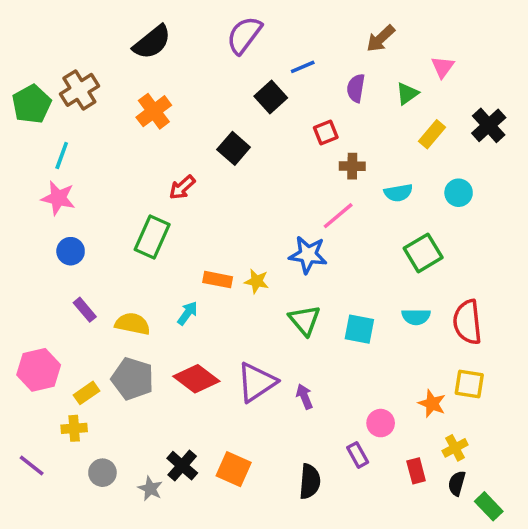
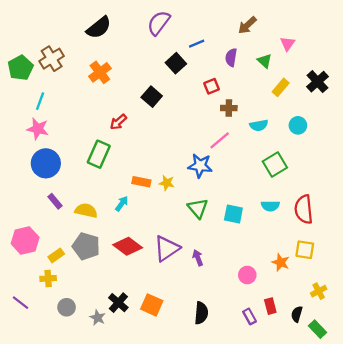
green triangle: (407, 93) -> (265, 61), turned -42
blue circle: (71, 251) -> (46, 163), size x1.6
yellow cross: (455, 448) -> (319, 291), moved
purple rectangle: (358, 455) -> (250, 316), moved

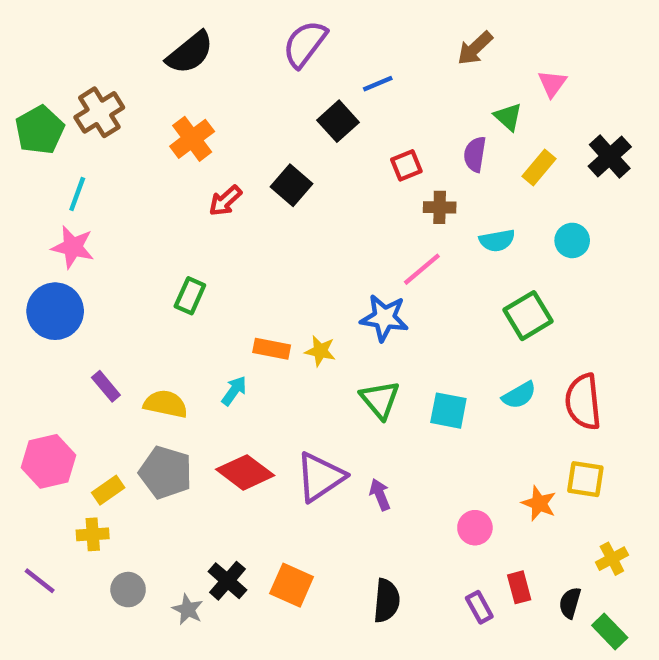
purple semicircle: (231, 57) -> (475, 154), moved
red arrow: (118, 122) -> (225, 201), moved
green rectangle: (99, 154) -> (190, 296), size x0.7
blue circle: (46, 163) -> (55, 311), moved
cyan semicircle: (270, 206) -> (519, 395), turned -30

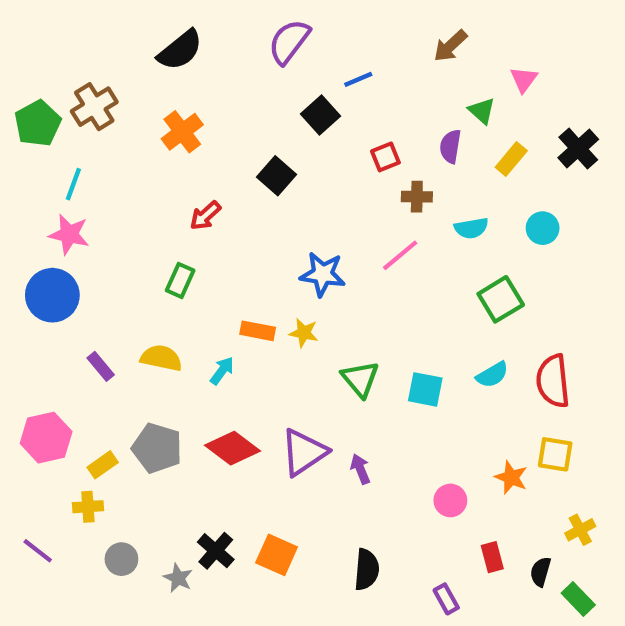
red arrow: (225, 201) -> (205, 216), moved
blue star: (384, 318) -> (323, 274), moved
yellow semicircle: (166, 404) -> (161, 358), moved
purple rectangle: (479, 607) -> (446, 599), moved

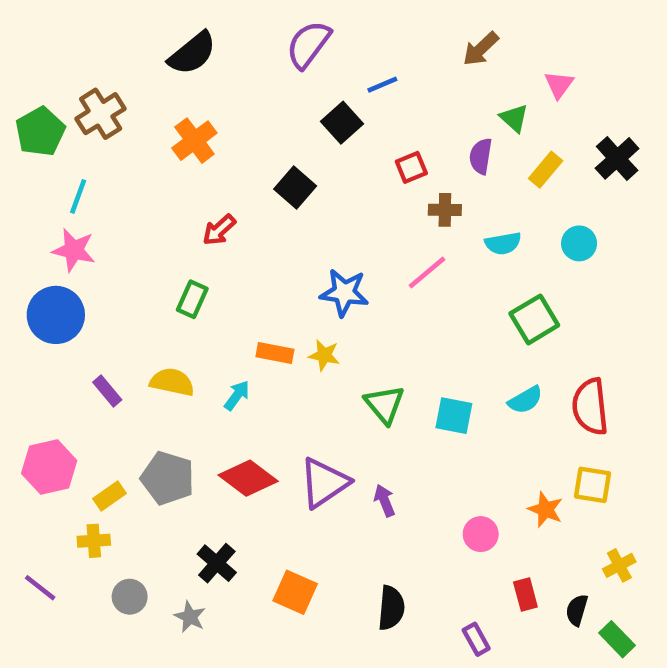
black cross: (216, 551) -> (217, 563), moved

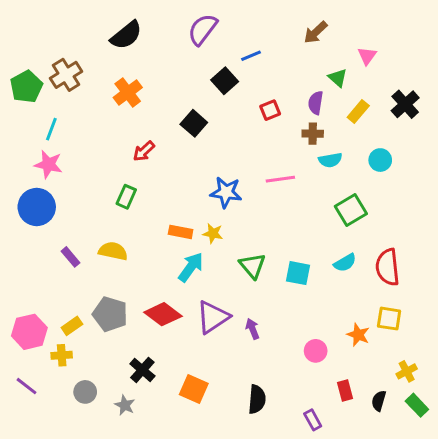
brown cross: (445, 210) -> (313, 134), moved
pink line: (427, 272) -> (280, 179), turned 32
cyan arrow: (237, 395) -> (191, 267), moved, size x1.5
pink hexagon: (49, 467) -> (29, 332), moved
green rectangle: (617, 639) -> (417, 405), moved

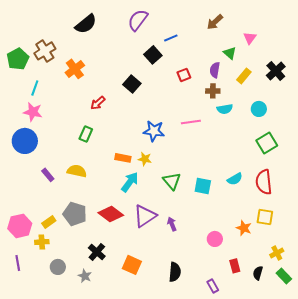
orange cross: (128, 92) -> (75, 69), moved
green square: (351, 210) -> (267, 143), moved
purple line: (26, 386) -> (18, 263), turned 42

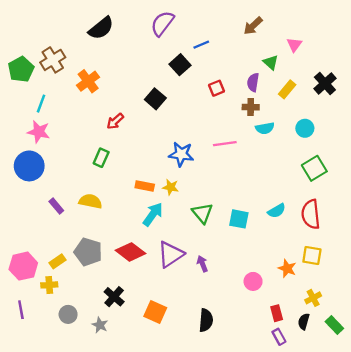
yellow cross: (277, 253) -> (313, 298), moved
purple rectangle: (213, 286) -> (279, 337), moved

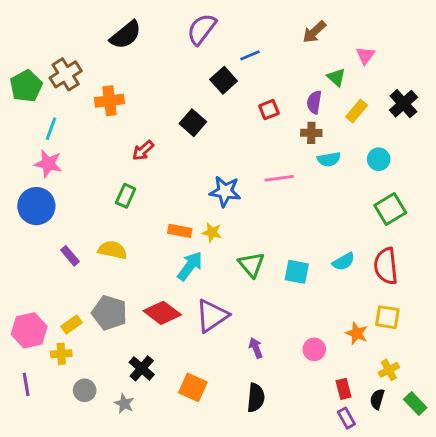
orange cross: (88, 81) -> (110, 101), turned 30
purple arrow: (202, 264) -> (256, 348), moved

